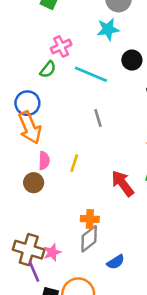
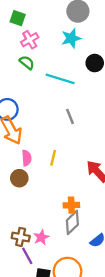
pink cross: (61, 46) -> (30, 40), moved
green semicircle: (48, 69) -> (27, 63), moved, turned -84
brown cross: (29, 250) -> (21, 237), size x0.7

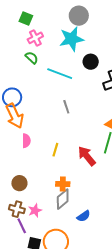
cyan star: (71, 38) -> (72, 39), size x1.4
yellow line: (53, 158) -> (55, 150), moved
brown circle: (19, 178) -> (19, 183), moved

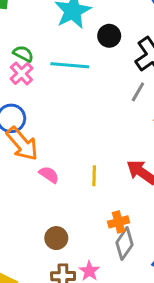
pink cross: (35, 38) -> (21, 73), moved
gray line: (66, 107) -> (138, 92), moved, turned 64
pink semicircle: (26, 141) -> (49, 175), turned -40

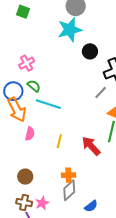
green semicircle: (23, 54) -> (34, 86), moved
cyan line: (70, 65) -> (48, 104), moved
pink semicircle: (49, 175) -> (30, 134), turned 56

